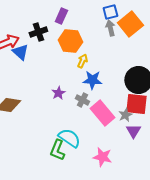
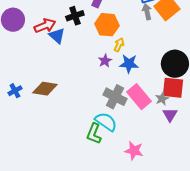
purple star: (58, 93) -> (105, 61), moved
gray cross: (82, 100) -> (115, 97), moved, size x1.6
pink star: (102, 157) -> (134, 151), moved

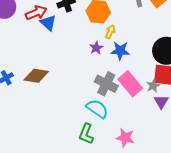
green L-shape: (94, 134) -> (86, 134), moved

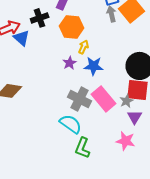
green L-shape: (86, 134) -> (83, 148), moved
pink star: (125, 138) -> (126, 141), moved

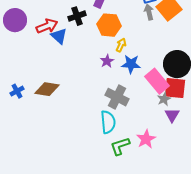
pink rectangle: (104, 99) -> (157, 81), moved
cyan semicircle: (71, 124) -> (108, 122), turned 50
pink star: (126, 141) -> (146, 139), moved, turned 30
green L-shape: (83, 148) -> (120, 146), turned 50

